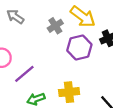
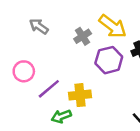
yellow cross: (69, 92) -> (80, 95), moved

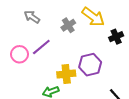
purple hexagon: (109, 60) -> (90, 65), moved
purple line: (49, 89) -> (41, 47), moved

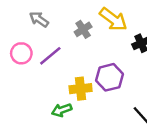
pink circle: (20, 54) -> (21, 53), moved

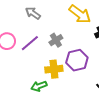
gray arrow: (39, 19) -> (33, 13), moved
gray cross: (83, 29) -> (56, 40), moved

